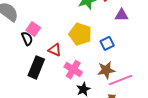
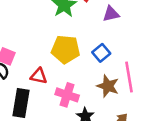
brown star: (106, 70) -> (108, 86), turned -30
pink line: (121, 80) -> (129, 77), moved, turned -65

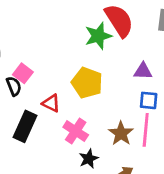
purple triangle: (111, 14) -> (143, 71), moved
blue square: (101, 53) -> (149, 100), moved, turned 30

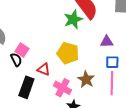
brown star: (121, 133) -> (86, 79), moved

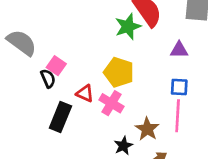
purple triangle: (107, 42) -> (179, 50), moved
brown star: (86, 79) -> (147, 129), moved
pink cross: (62, 88) -> (111, 103), moved

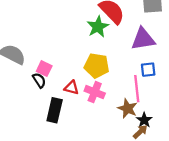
purple triangle: (179, 50) -> (143, 39), size x1.6
pink line: (178, 116) -> (137, 89), moved
black star: (123, 146) -> (144, 120), moved

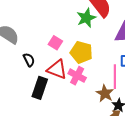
pink square: (44, 69) -> (55, 43), moved
red triangle: (72, 88) -> (57, 69), size x1.5

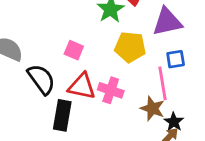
yellow pentagon: (81, 52) -> (130, 47), moved
black semicircle: (29, 60) -> (41, 79), size x1.6

